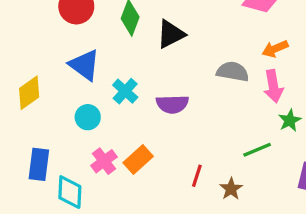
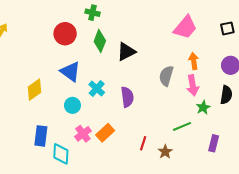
orange arrow: (275, 49) -> (194, 61), turned 105
gray semicircle: (233, 72) -> (166, 76), turned -84
purple semicircle: (172, 104) -> (127, 97), turned -96

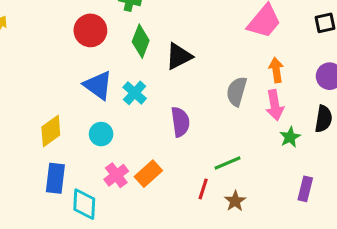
cyan cross: (97, 89) -> (135, 93), moved
yellow diamond: (35, 90) -> (51, 131), moved
green line: (182, 126) -> (228, 163), moved

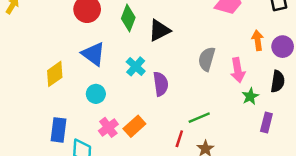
orange arrow: (276, 70) -> (258, 40), moved
cyan cross: (135, 93) -> (136, 66), moved
yellow diamond: (51, 131) -> (55, 74), moved
purple rectangle: (305, 189) -> (266, 123), moved

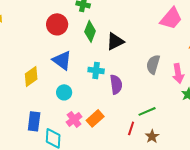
cyan cross: (136, 66) -> (96, 70), turned -35

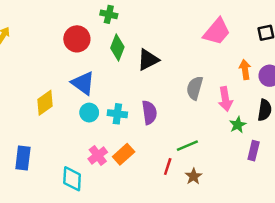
cyan cross: (96, 70) -> (117, 114), moved
cyan circle: (64, 92) -> (89, 113), moved
blue rectangle: (34, 121) -> (23, 158), moved

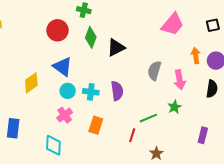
green star: (238, 125) -> (175, 107), moved
purple rectangle: (254, 151) -> (203, 135), moved
orange rectangle: (124, 154) -> (96, 125), turned -30
pink cross: (98, 155) -> (65, 115), moved
brown star: (193, 176) -> (156, 153), moved

